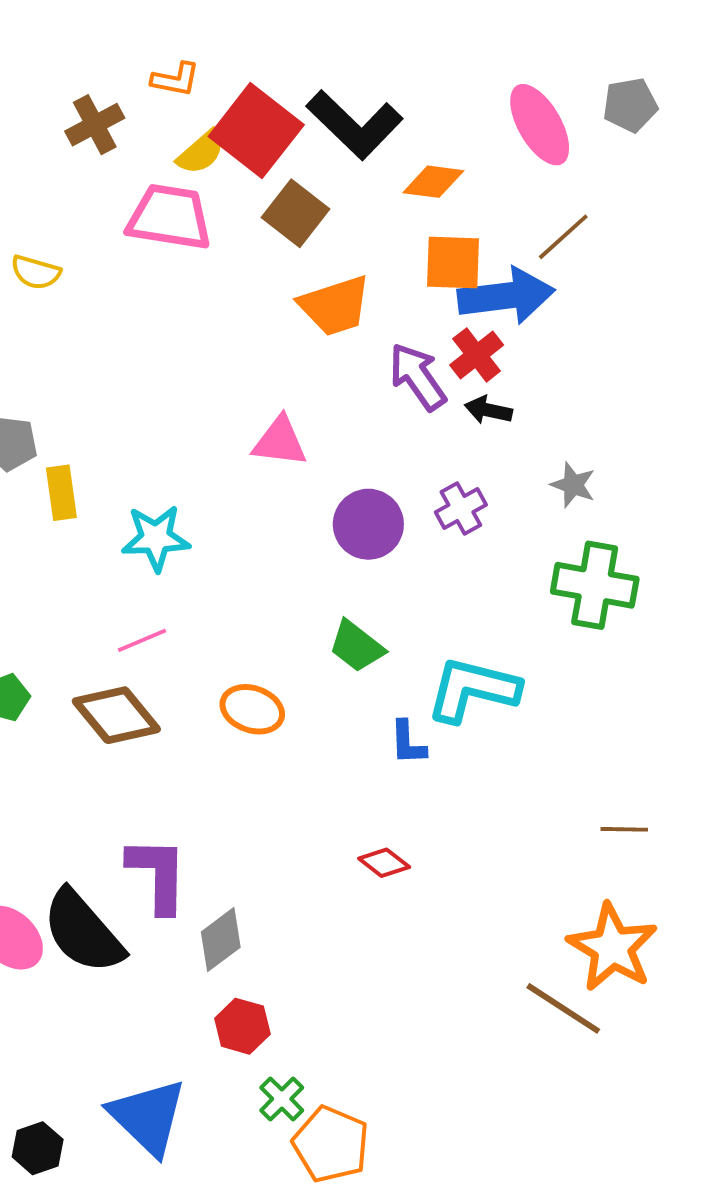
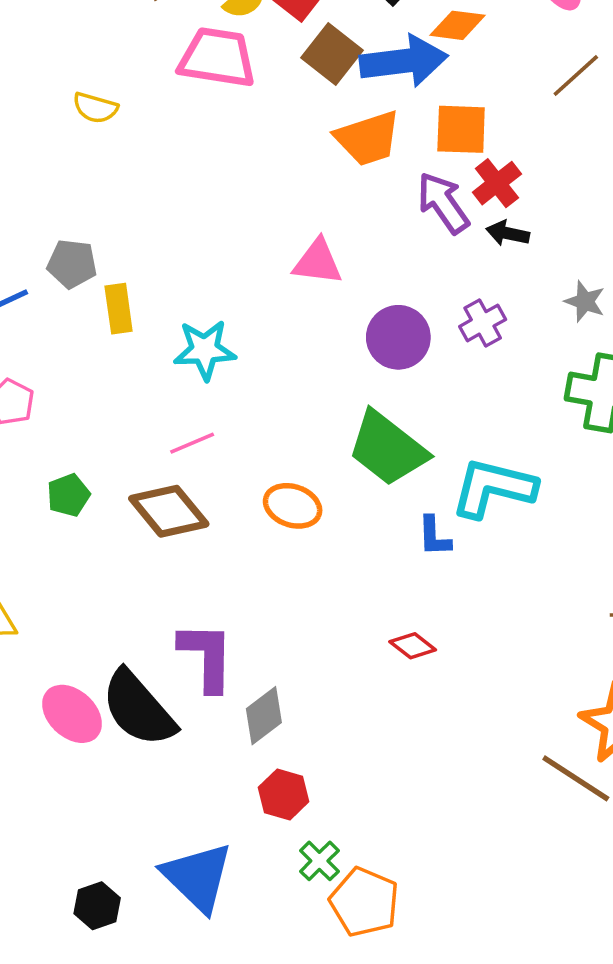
orange square: (453, 262) -> (461, 129), moved
blue arrow: (506, 296) -> (404, 61), moved
green trapezoid: (357, 646) -> (388, 448), size x1.6

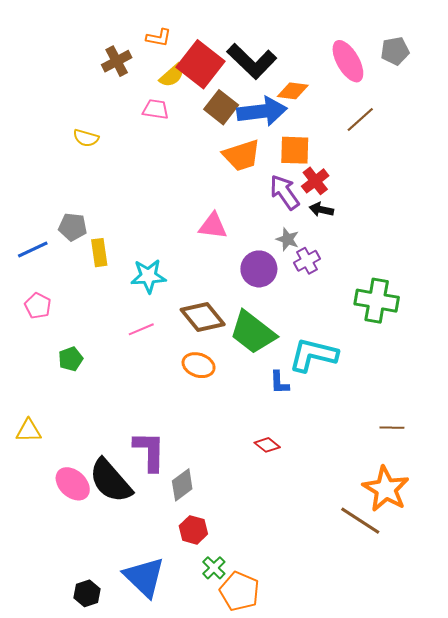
pink trapezoid: (217, 58) -> (156, 109), size x0.6
gray star: (585, 301) -> (288, 239), moved
brown diamond: (169, 511) -> (203, 317), moved

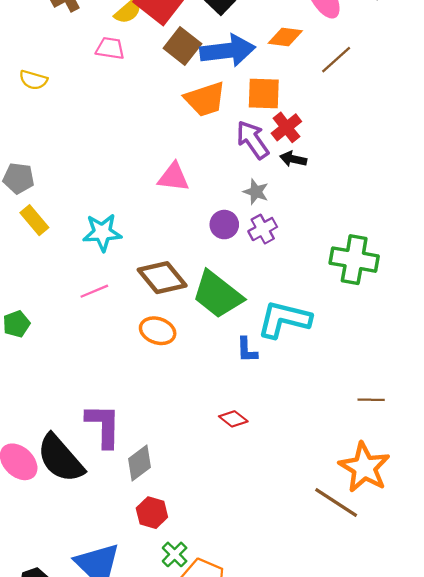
orange diamond: (293, 91) -> (285, 37), moved
yellow rectangle: (99, 253) -> (34, 220), moved, turned -32
purple cross: (307, 261) -> (263, 229), moved
purple circle: (259, 269) -> (224, 225), size x0.7

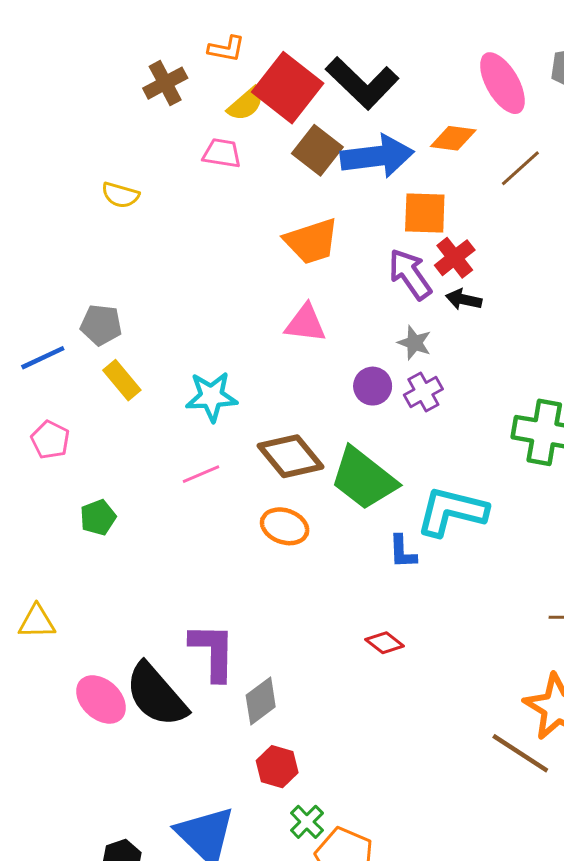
orange trapezoid: (205, 99) -> (311, 241), moved

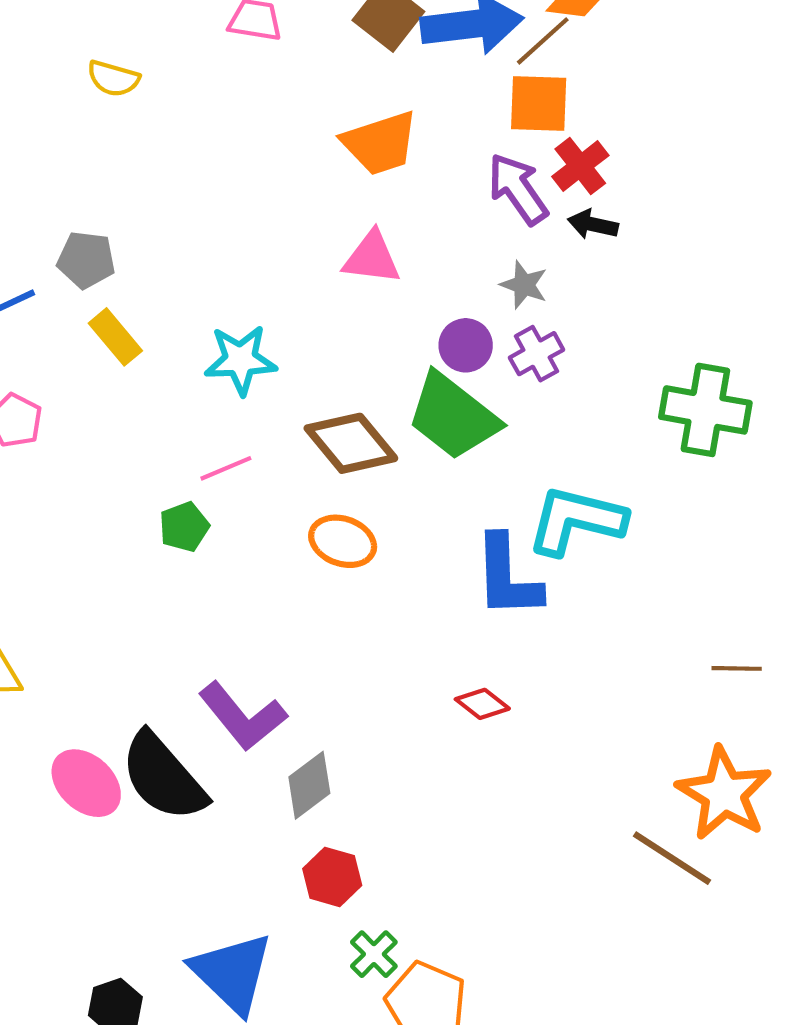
brown line: (520, 168) -> (543, 41), moved
green trapezoid: (364, 479) -> (453, 416), moved
green pentagon: (98, 517) -> (184, 527), moved
blue L-shape: (402, 552) -> (507, 577), size x1.8
purple L-shape: (213, 652) -> (243, 716), turned 140

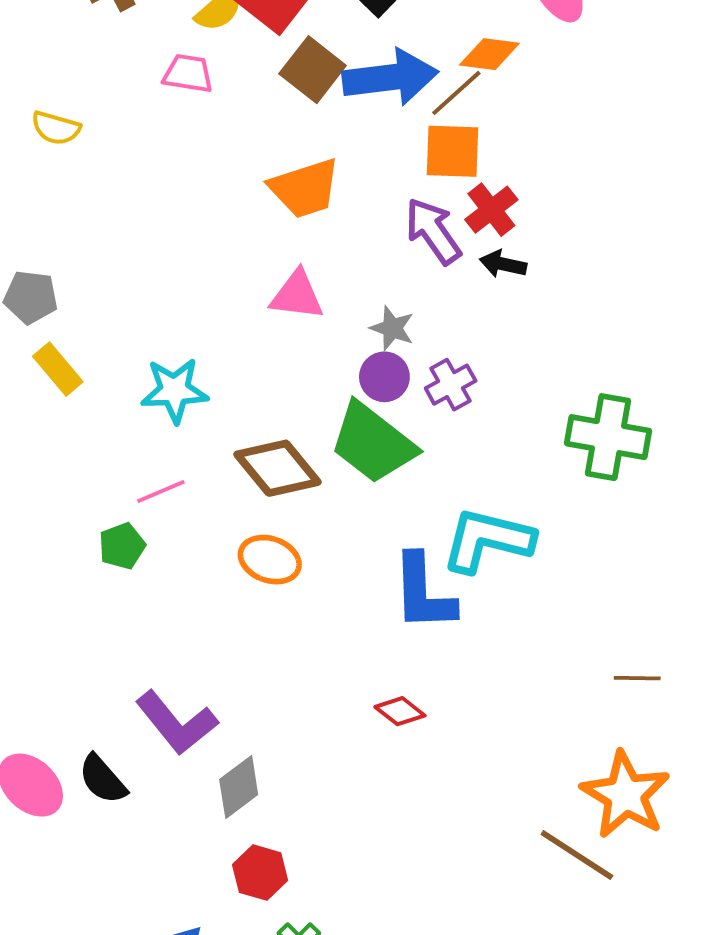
gray star: (524, 285) -> (392, 328), moved
black semicircle: (163, 777) -> (103, 779), size x0.6

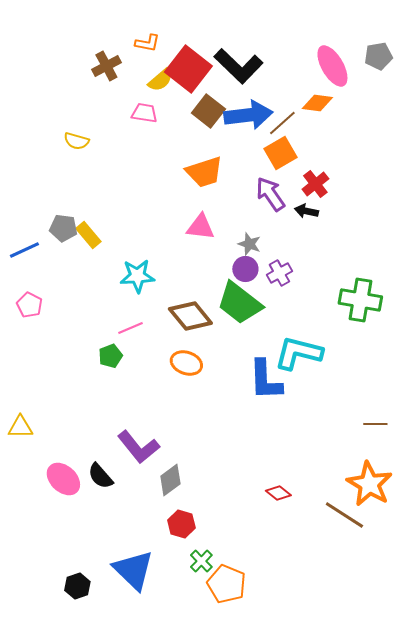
orange diamond: (489, 54) -> (317, 103), moved
orange square: (452, 151) -> (280, 153), turned -32
red cross: (491, 210) -> (315, 184), moved
yellow rectangle: (58, 369) -> (88, 235), moved
red diamond: (400, 711) -> (278, 493), moved

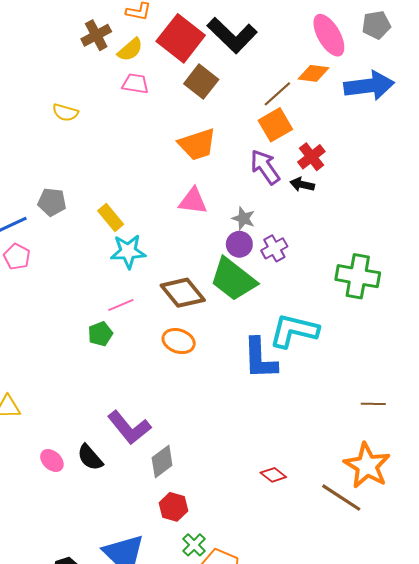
yellow semicircle: (160, 80) -> (130, 50), moved
blue arrow: (248, 115) -> (369, 86), moved
yellow rectangle: (88, 235) -> (111, 217), moved
pink pentagon: (29, 305) -> (17, 257), moved
pink ellipse: (63, 479) -> (52, 460), size x0.7

